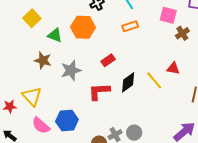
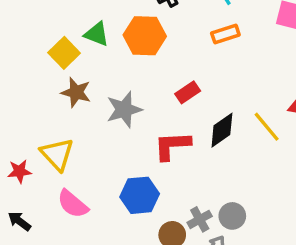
yellow square: (32, 18) -> (64, 53), moved
green triangle: (55, 35) -> (97, 34), moved
blue hexagon: (67, 121) -> (140, 195), moved

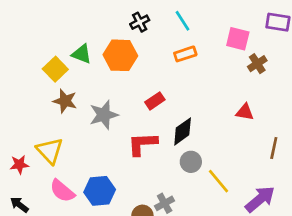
yellow line: (267, 127) -> (219, 181), moved
blue hexagon: (140, 195) -> (100, 191), moved
gray circle: (232, 216) -> (191, 162), moved

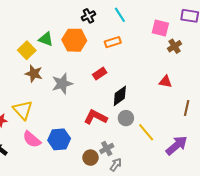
orange rectangle: (185, 54) -> (113, 42), moved
red L-shape: (142, 144) -> (96, 117), moved, turned 30

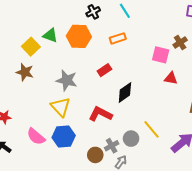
pink square: (160, 28) -> (161, 55), moved
brown star: (34, 74) -> (25, 72), moved
gray star: (62, 84) -> (67, 80), turned 30
yellow triangle: (23, 110) -> (61, 107), moved
gray circle: (126, 118) -> (131, 139), moved

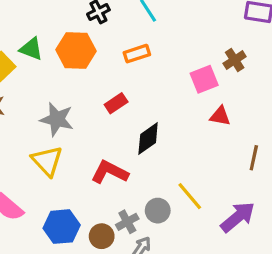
pink square: (161, 55) -> (204, 79), turned -36
blue hexagon: (64, 137) -> (62, 227), moved

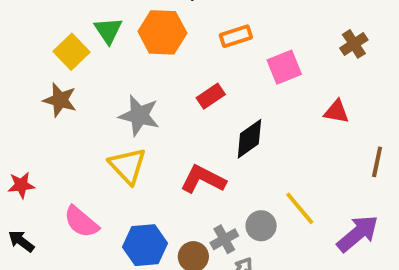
green triangle: (31, 49) -> (108, 30), turned 35
pink square: (204, 79) -> (284, 67), moved

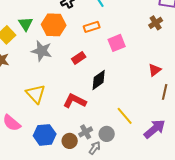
brown cross: (354, 44) -> (156, 23), moved
red triangle: (336, 112) -> (155, 70), moved, turned -48
gray star: (139, 115) -> (42, 51), moved
gray circle: (261, 226) -> (107, 134), moved

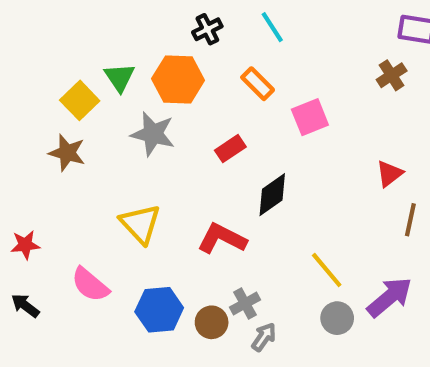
orange rectangle: (92, 27) -> (258, 84), turned 63
gray circle: (107, 134) -> (337, 318), moved

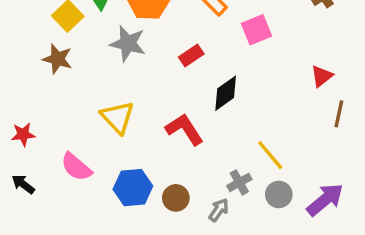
red L-shape: (222, 239) -> (184, 129), turned 30
purple arrow: (389, 297) -> (325, 200), moved
gray cross: (245, 303) -> (239, 182), moved

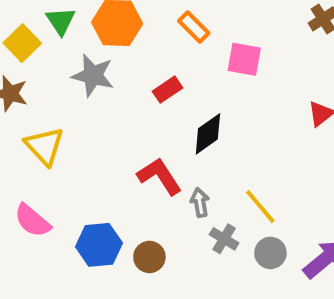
pink square: (256, 30) -> (244, 59), turned 32
yellow triangle: (118, 117) -> (44, 146), moved
gray cross: (239, 182) -> (224, 239), turned -30
gray arrow: (219, 210) -> (200, 203), moved, turned -45

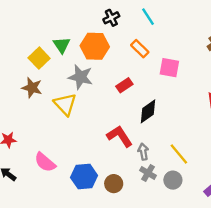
yellow triangle: (44, 146) -> (65, 104), moved
gray cross: (224, 239) -> (148, 173), moved
gray circle: (270, 253) -> (173, 180), moved

